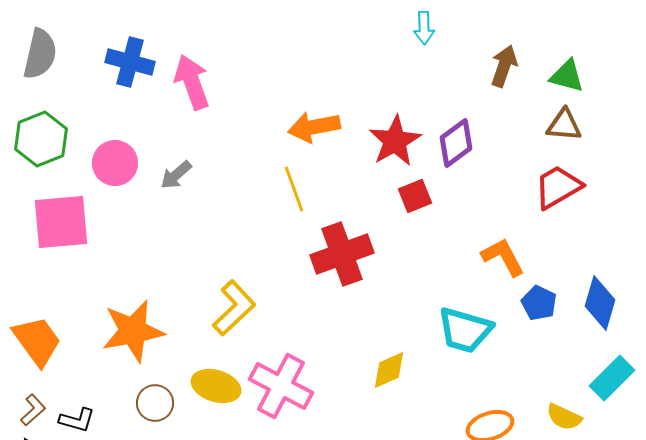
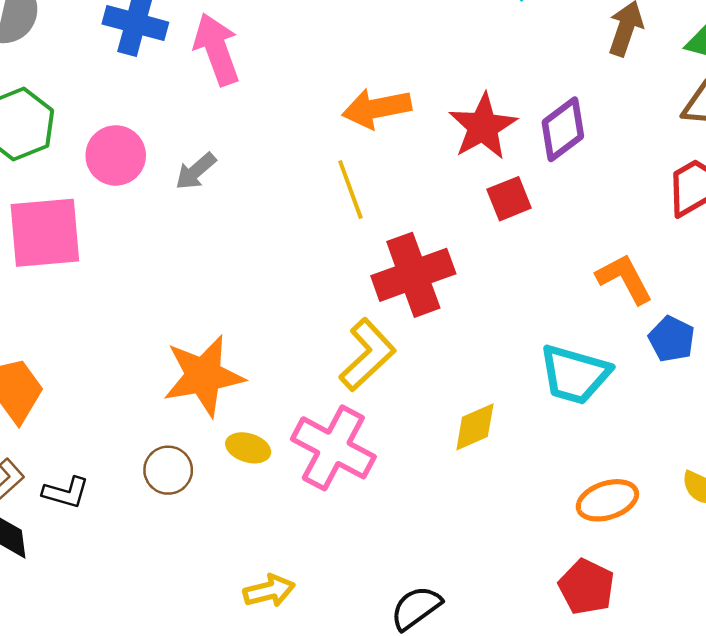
yellow L-shape: (234, 308) -> (367, 355), moved
orange star: (133, 331) -> (204, 376), moved
yellow ellipse: (216, 386) -> (248, 448), size x0.7

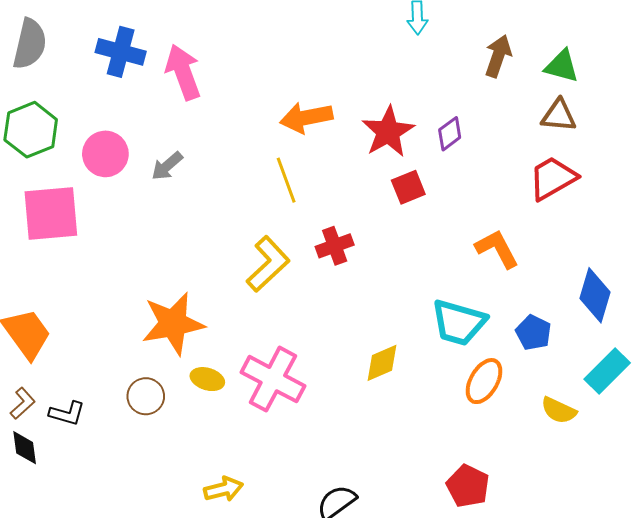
purple diamond: (563, 129) -> (450, 134), size x0.7
red cross: (413, 275) -> (335, 246), size x0.6
blue pentagon: (672, 339) -> (533, 333), moved
yellow L-shape: (367, 355) -> (268, 264), moved
orange ellipse: (607, 500) -> (484, 381), moved, turned -42

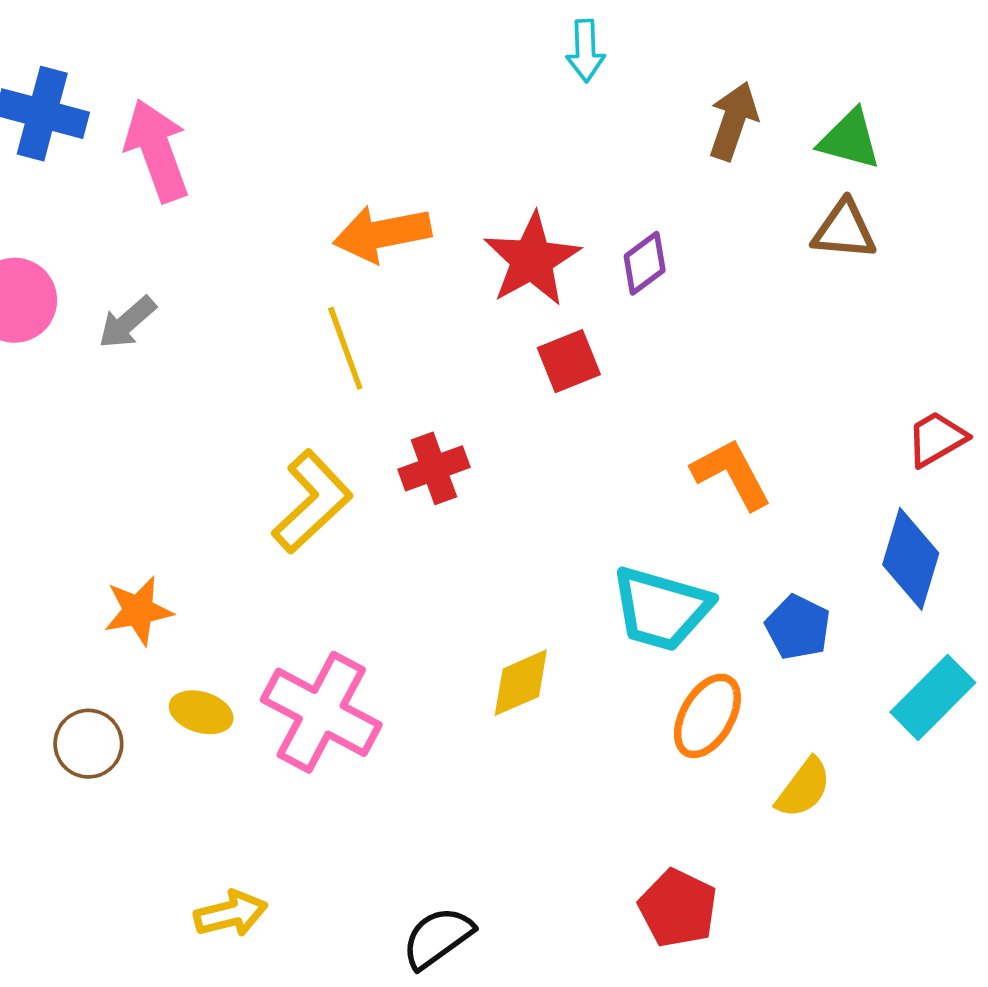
red trapezoid: (553, 178) -> (937, 439), moved, size x0.7
orange star: (173, 324) -> (138, 611), size x0.6
yellow semicircle: (559, 410) -> (804, 788), moved, turned -78

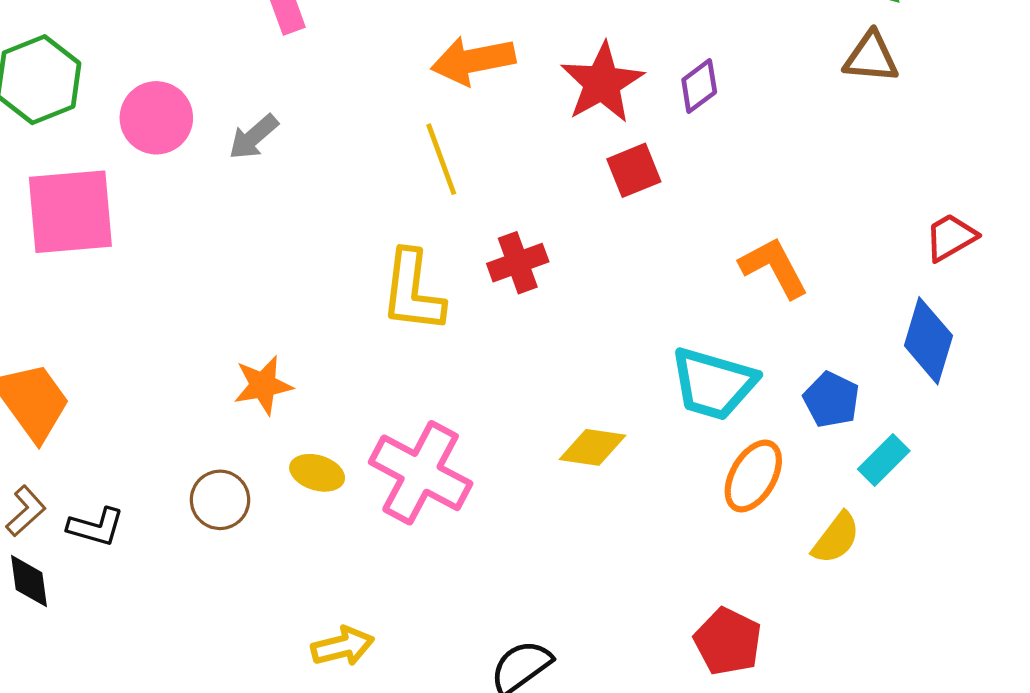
yellow L-shape: (312, 502) -> (413, 291), turned 140
yellow diamond: (521, 683) -> (593, 447), turned 32
cyan rectangle: (933, 697) -> (884, 460), moved, size x0.7

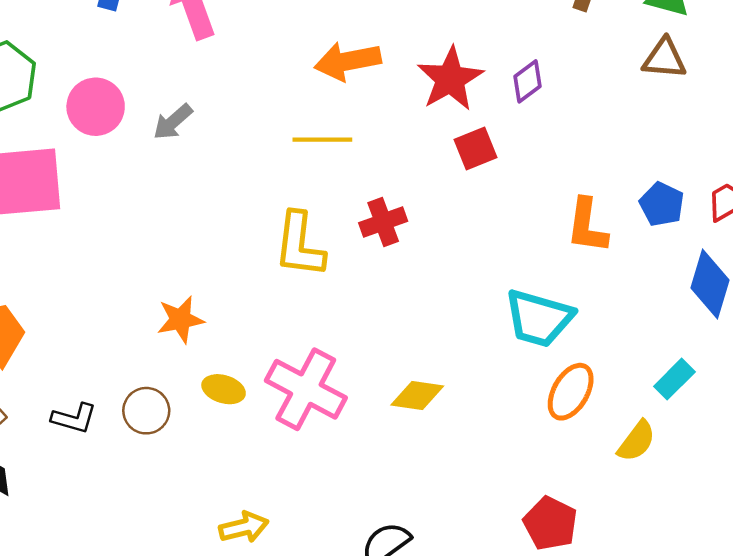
yellow line: (441, 159) -> (322, 140), turned -70
orange L-shape: (774, 267) -> (587, 226), turned -144
blue pentagon: (831, 400) -> (662, 204), moved
yellow diamond: (593, 447) -> (417, 396), moved
black L-shape: (96, 527) -> (74, 418), moved

